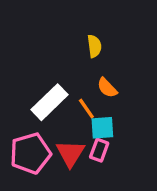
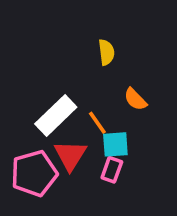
orange semicircle: (107, 88) -> (135, 99), moved
red triangle: (70, 153) -> (70, 155), moved

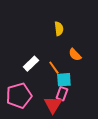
white rectangle: (56, 116) -> (31, 64), size x0.7
red triangle: (70, 155) -> (53, 105), moved

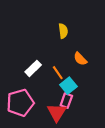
cyan square: (64, 80) -> (68, 86), turned -35

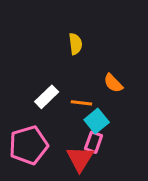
yellow semicircle: (63, 31) -> (75, 44), moved
orange line: (58, 73) -> (81, 103), turned -48

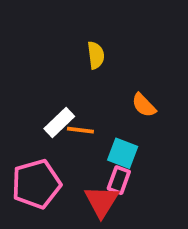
orange line: (81, 103) -> (80, 130), moved
cyan square: (97, 121) -> (123, 153), turned -30

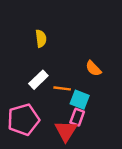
yellow semicircle: (96, 55) -> (41, 38), moved
orange line: (80, 130) -> (62, 88), moved

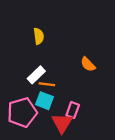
orange line: (62, 88) -> (47, 84), moved
cyan square: (80, 100) -> (45, 101), moved

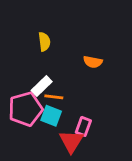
orange semicircle: (88, 64) -> (93, 62), moved, turned -35
pink pentagon: (22, 112) -> (26, 109), moved

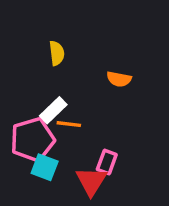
cyan square: (51, 116) -> (45, 167), moved

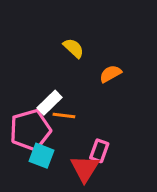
yellow semicircle: (57, 53) -> (74, 48), moved, turned -40
orange semicircle: (119, 79) -> (110, 74), turned 140

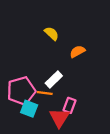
white rectangle: (49, 103) -> (54, 80), moved
orange line: (64, 116) -> (45, 93), moved

